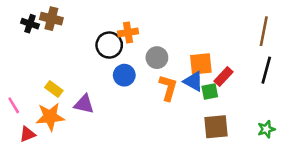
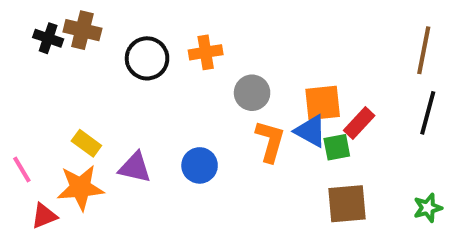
black circle: (109, 45) -> (147, 58), moved
blue circle: (124, 75) -> (200, 165), moved

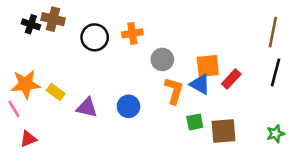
green square: (337, 147) -> (195, 122), moved
orange star: (80, 188) -> (26, 84), moved

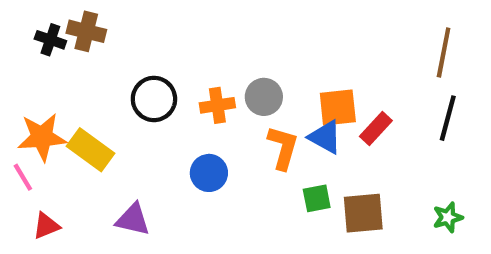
orange cross: (132, 33) -> (217, 105), moved
black circle: (95, 37) -> (154, 99), moved
yellow rectangle: (56, 92) -> (91, 150), size x1.5
purple triangle: (87, 108) -> (133, 219), moved

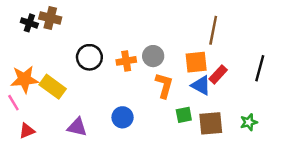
brown line: (444, 52) -> (213, 30), moved
blue triangle: (325, 137) -> (201, 85), moved
blue circle: (209, 173) -> (123, 117), moved
green star: (448, 217) -> (249, 122), moved

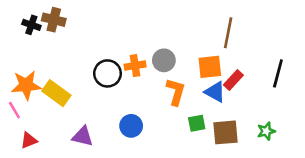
black circle: (89, 57) -> (108, 73), moved

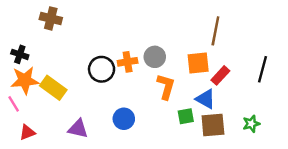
black cross: (31, 25) -> (20, 54), moved
blue triangle: (215, 92) -> (206, 99), moved

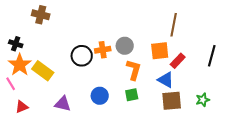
orange star: (25, 80) -> (20, 65), turned -30
green square: (186, 116) -> (132, 95), moved

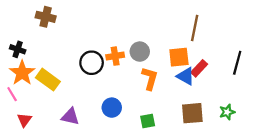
blue triangle: (166, 80) -> (186, 76), moved
green square: (132, 95) -> (148, 121), moved
red triangle: (22, 107) -> (24, 120), turned -32

